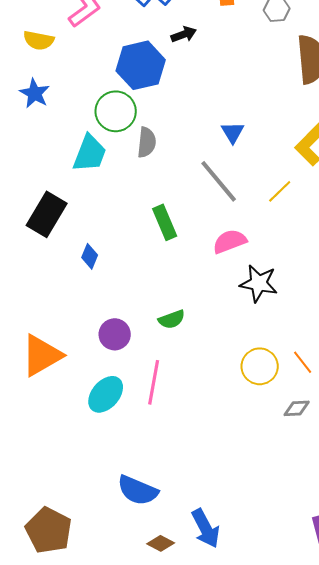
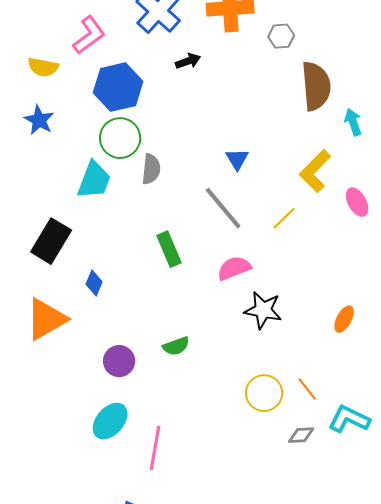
blue hexagon: (141, 65) -> (118, 87), moved
orange triangle: (42, 355) -> (46, 319), moved
pink line: (154, 382) -> (155, 448), moved

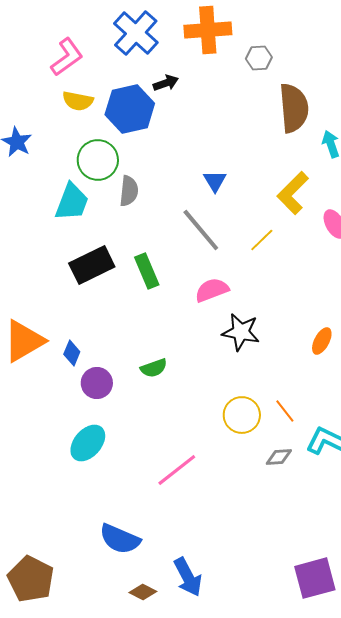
yellow semicircle: (43, 67) -> (78, 101), moved
blue hexagon: (118, 87) -> (130, 109), moved
black rectangle: (51, 241) -> (92, 265), moved, turned 33
blue diamond: (94, 283) -> (72, 353), moved
pink line: (155, 448) -> (177, 470), moved, turned 42

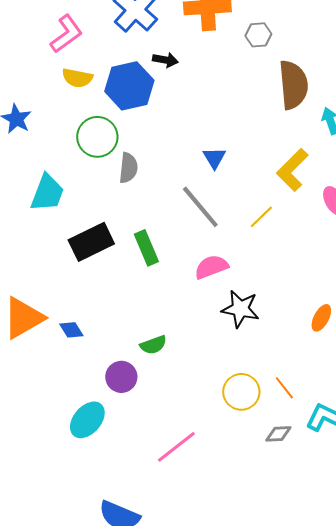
black arrow: (166, 83) -> (165, 60), turned 30
cyan trapezoid: (72, 202) -> (47, 193), moved
blue diamond: (72, 353) -> (71, 330), turned -55
purple circle: (97, 383) -> (121, 377), moved

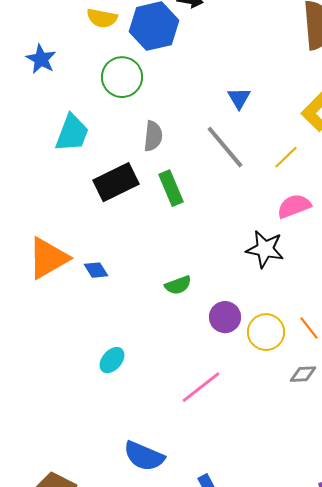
gray semicircle: (128, 168) -> (153, 136), moved
pink semicircle: (211, 267) -> (294, 206), moved
purple circle: (121, 377) -> (225, 317), moved
cyan ellipse: (87, 420) -> (112, 360), size x0.7

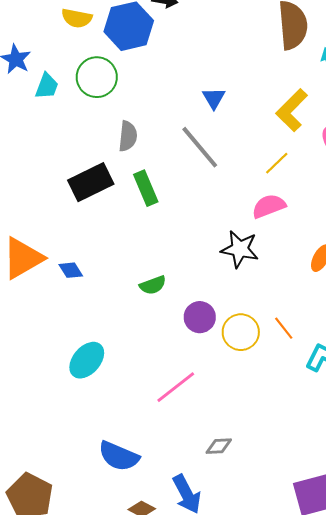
cyan trapezoid: (72, 133) -> (47, 86), moved, size x0.7
yellow line: (286, 157) -> (277, 163), moved
cyan ellipse: (112, 360) -> (87, 360), size x1.4
gray diamond: (303, 374) -> (219, 446), moved

